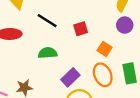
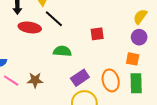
black line: (47, 21) -> (54, 19), moved
orange square: (105, 49) -> (133, 59), moved, turned -32

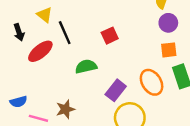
black line: (54, 19) -> (65, 33), turned 42
red ellipse: (30, 27) -> (40, 51), turned -30
red square: (97, 34) -> (110, 36), moved

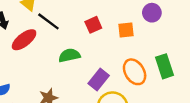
black line: (65, 33) -> (48, 21), turned -30
orange square: (169, 50) -> (126, 30), moved

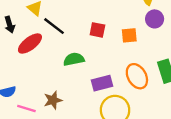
red square: (93, 25) -> (97, 30), turned 35
purple rectangle: (99, 79) -> (102, 83), turned 36

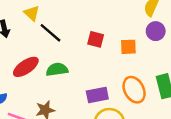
red ellipse: (30, 43) -> (26, 67), moved
green semicircle: (74, 59) -> (57, 69), moved

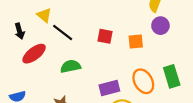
red ellipse: (26, 67) -> (34, 54), moved

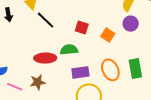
orange square: (136, 42) -> (108, 35), turned 32
red ellipse: (34, 54) -> (45, 58), moved, turned 30
green semicircle: (71, 66) -> (69, 50), moved

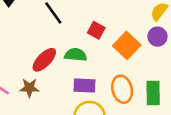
orange square: (108, 35) -> (127, 45), size x1.5
red ellipse: (45, 58) -> (44, 60), turned -55

